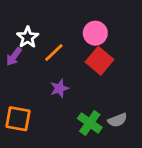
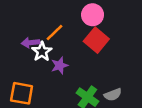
white star: (28, 37) -> (42, 52), moved
purple arrow: (14, 57) -> (30, 43), moved, turned 48

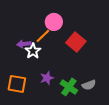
pink circle: (93, 15) -> (54, 22), moved
purple star: (60, 65) -> (47, 78), moved

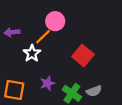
red square: (76, 42) -> (83, 56), moved
purple arrow: (24, 44) -> (12, 32), moved

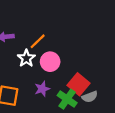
pink circle: (55, 21) -> (50, 62), moved
red square: (83, 56) -> (78, 84), moved

